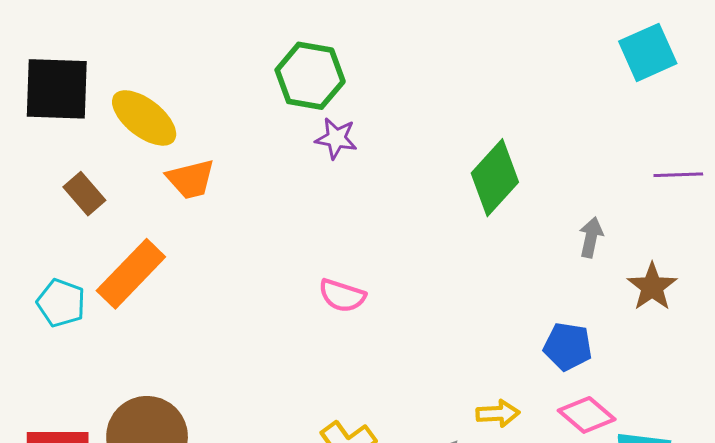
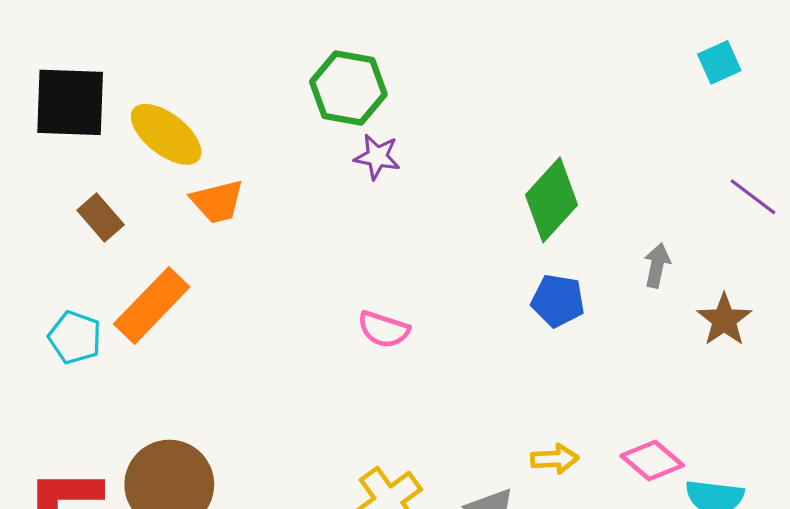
cyan square: (648, 52) -> (719, 62), size x0.7
purple line: (678, 175) -> (753, 197), turned 39
blue pentagon: (568, 347) -> (558, 301), moved

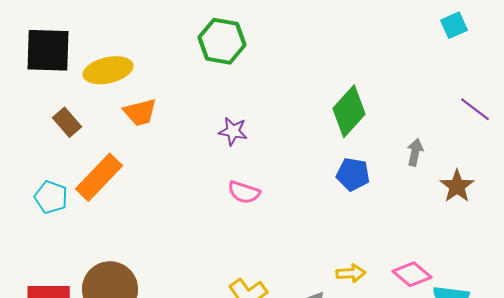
yellow ellipse: (166, 134) -> (108, 70), turned -51
purple star: (377, 157) -> (233, 131), moved

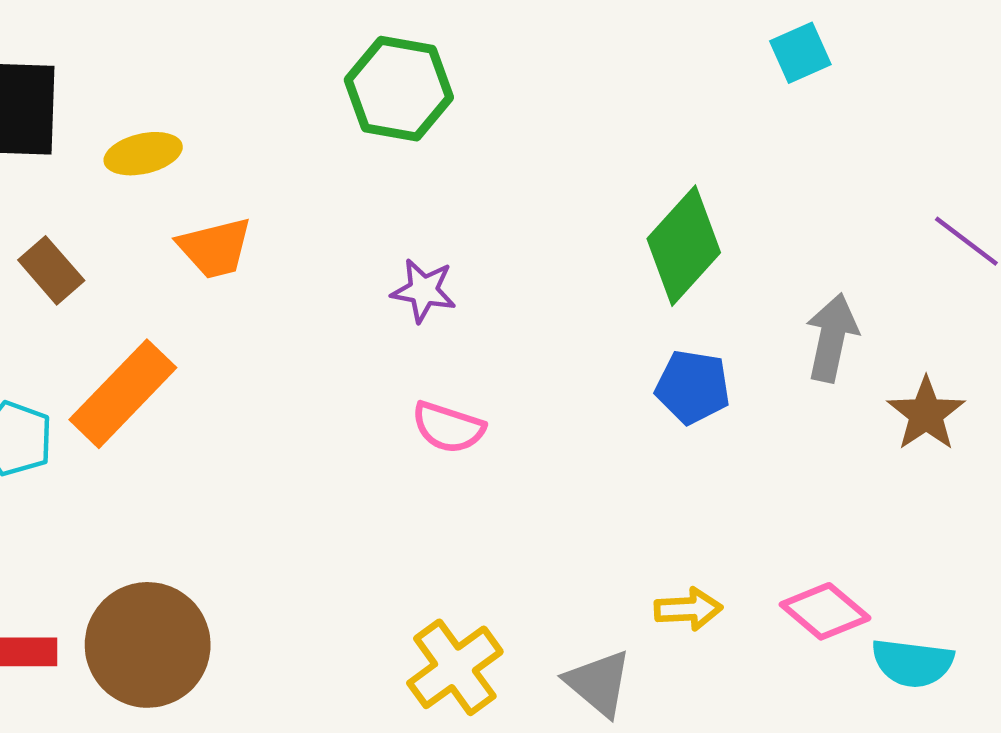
cyan square: (454, 25) -> (800, 53), moved
yellow ellipse: (108, 70) -> (143, 154), size x0.7
gray arrow: (415, 152) -> (832, 338), size x1.4

